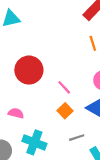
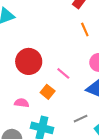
orange square: (65, 111) -> (48, 92), moved

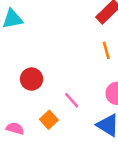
red circle: (29, 61) -> (32, 79), size x0.7

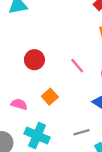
pink line: (72, 100) -> (77, 66), moved

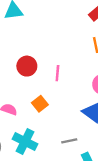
pink line: (77, 66) -> (57, 73), moved, turned 42

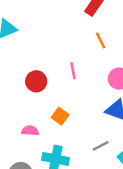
pink line: (57, 73) -> (73, 71), moved

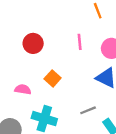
pink line: (73, 71) -> (80, 42), moved

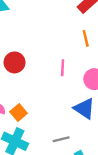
orange square: (53, 78) -> (19, 112), moved

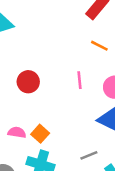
orange line: (86, 38) -> (99, 46), turned -42

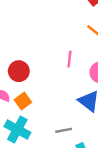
red circle: (28, 82) -> (19, 71), moved

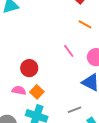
pink line: (69, 59) -> (69, 51), turned -32

